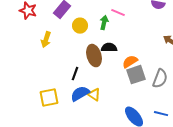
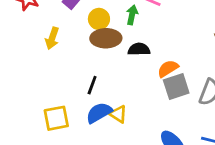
brown ellipse: (94, 56) -> (106, 38), moved, turned -75

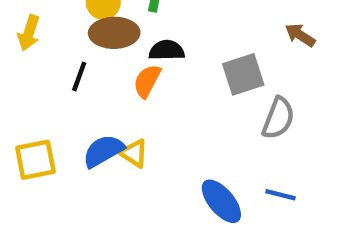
orange semicircle: (168, 69) -> (147, 81), moved, turned -30
black line: (92, 85) -> (79, 77), moved
gray square: (176, 87) -> (243, 74), moved

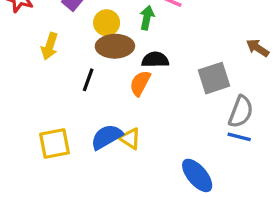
blue line: (280, 195) -> (239, 137), moved

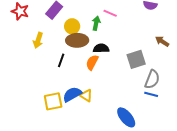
yellow square: (55, 144) -> (53, 101), moved

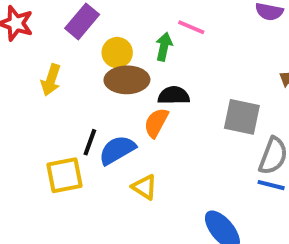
gray square: (136, 59) -> (242, 117), turned 30
black line: (61, 60) -> (90, 142), moved
blue semicircle: (72, 94) -> (117, 150), moved
yellow square: (53, 101) -> (65, 175), moved

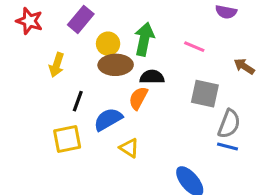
pink line: (191, 27) -> (194, 47), moved
green arrow: (164, 47) -> (144, 39), size x1.5
black line: (90, 142) -> (78, 101), moved

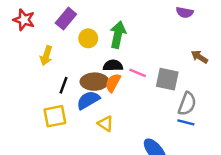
pink line: (194, 47) -> (138, 73), moved
brown ellipse: (116, 65) -> (94, 82), moved
black semicircle: (152, 77) -> (113, 66), moved

